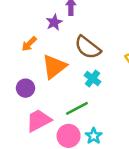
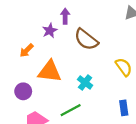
brown semicircle: (88, 47) -> (86, 39), moved
orange triangle: (54, 67) -> (50, 71), turned 45

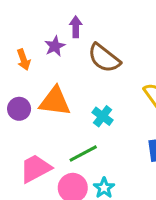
orange arrow: (27, 50) -> (24, 60), moved, turned -64
purple circle: (23, 91) -> (19, 109), moved

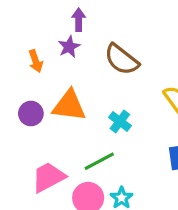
purple arrow: (76, 27) -> (79, 20), moved

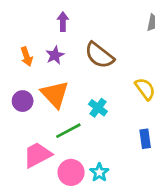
purple star: (69, 47) -> (55, 55), moved
orange triangle: (69, 106) -> (55, 94), turned 40
green line: (99, 161) -> (68, 131), moved

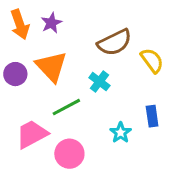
brown semicircle: (99, 55) -> (115, 42), moved, turned -64
orange arrow: (27, 57) -> (20, 24), size x1.4
cyan star: (99, 172) -> (121, 133), moved

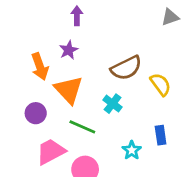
orange arrow: (20, 24) -> (40, 67), moved
purple circle: (15, 74) -> (36, 113), moved
green line: (66, 107) -> (82, 127), turned 52

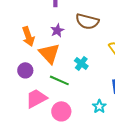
purple star: (69, 50) -> (57, 30), moved
brown semicircle: (126, 68) -> (87, 21), moved, turned 40
cyan star: (132, 150) -> (99, 106), moved

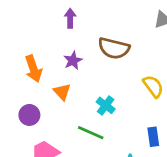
orange triangle: (49, 53) -> (62, 92), size x0.6
green line: (59, 80) -> (91, 133), moved

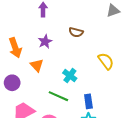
brown semicircle: (114, 48) -> (76, 32), size x0.6
blue rectangle: (153, 137) -> (88, 101), moved

